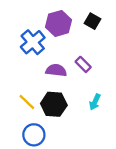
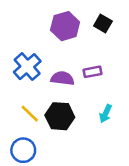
blue cross: (33, 42) -> (27, 67), moved
purple rectangle: (83, 64) -> (92, 72), turned -56
blue circle: (34, 135) -> (23, 150), moved

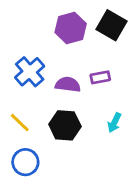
black square: (103, 23) -> (112, 25), size x1.5
yellow line: (30, 114) -> (20, 123), moved

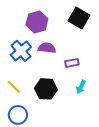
purple hexagon: (71, 28) -> (37, 22), moved
purple rectangle: (100, 77) -> (72, 63), moved
purple semicircle: (68, 84) -> (47, 48), moved

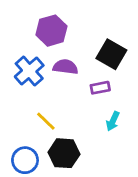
black square: (79, 18) -> (111, 54), moved
yellow line: (14, 87) -> (46, 121), moved
black hexagon: (46, 89) -> (64, 153), moved

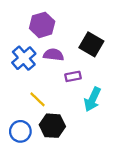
purple rectangle: (100, 88) -> (73, 76), moved
cyan arrow: (113, 121) -> (92, 99), size x1.5

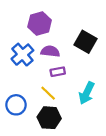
purple rectangle: (73, 76) -> (58, 72), moved
yellow line: (38, 99) -> (48, 93), moved
blue circle: (20, 131) -> (16, 105), moved

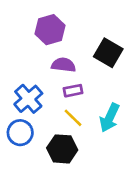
blue cross: (22, 55) -> (28, 99), moved
yellow line: (48, 93) -> (73, 118), moved

